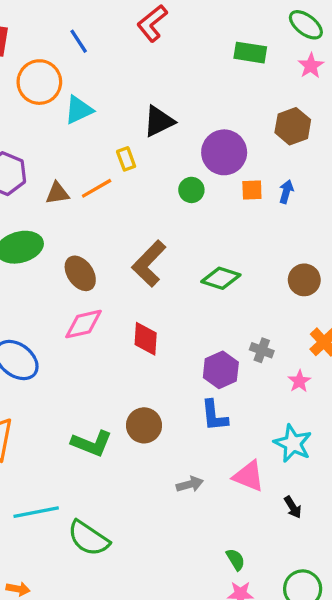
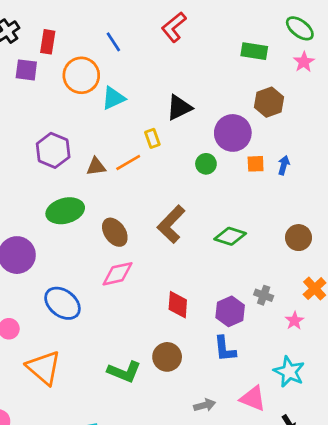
brown hexagon: (293, 126) -> (269, 102), moved
red diamond: (146, 339) -> (178, 305), moved

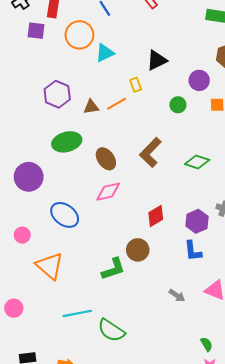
purple circle: (233, 133) -> (199, 80), size x0.7
red diamond: (178, 305) -> (156, 216), turned 55
brown circle: (167, 357) -> (138, 250), moved
green L-shape: (124, 372) -> (113, 269), turned -40
gray arrow: (205, 405) -> (177, 295), turned 49

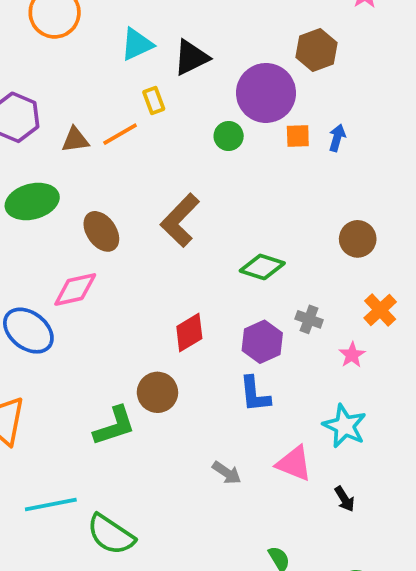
cyan triangle: (105, 53) -> (137, 44), moved
purple circle: (199, 80) -> (266, 93), size x1.6
green diamond: (197, 162) -> (262, 267), moved
pink diamond: (108, 192) -> (75, 289), moved

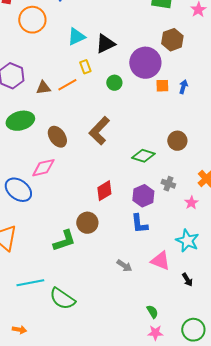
green circle: (229, 136) -> (114, 83), moved
brown circle: (358, 239) -> (177, 141), moved

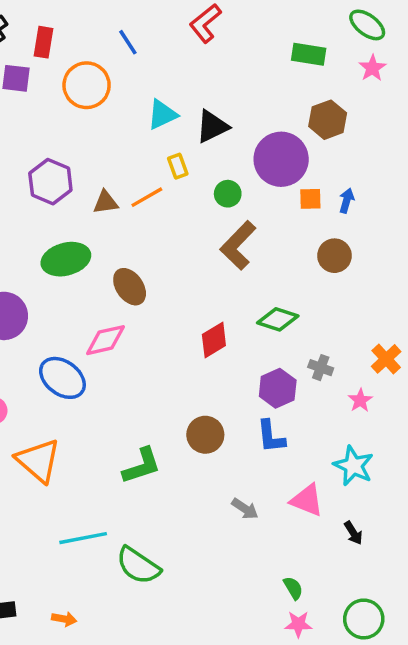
brown L-shape: (99, 131) -> (238, 245), moved
brown circle: (177, 141) -> (334, 256), moved
red diamond: (104, 191) -> (214, 340), moved
brown circle: (87, 223) -> (205, 435), moved

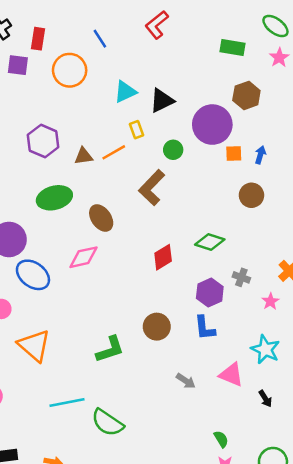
brown L-shape: (238, 245) -> (152, 188), moved
blue ellipse: (62, 378) -> (33, 275), moved

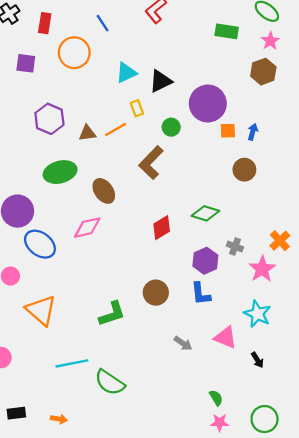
purple square: (18, 65) -> (26, 63), moved
brown hexagon: (246, 95) -> (263, 72), moved
pink star: (270, 301) -> (262, 269), size x1.6

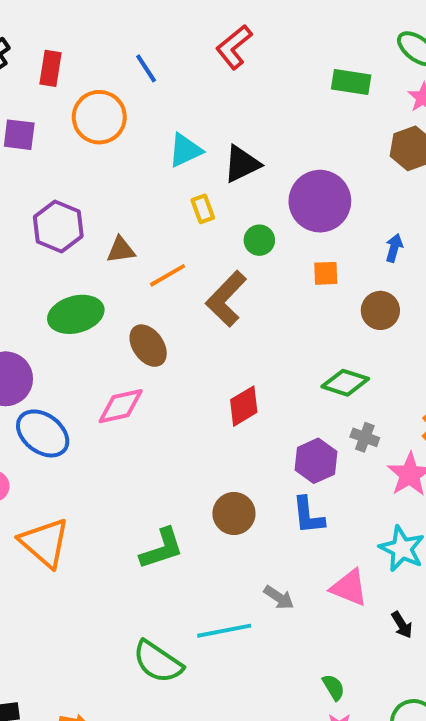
orange line: (116, 129) -> (168, 275), moved
orange square: (228, 131) -> (326, 273), moved
green diamond: (205, 213) -> (345, 383), moved
cyan line: (72, 363) -> (224, 631), moved

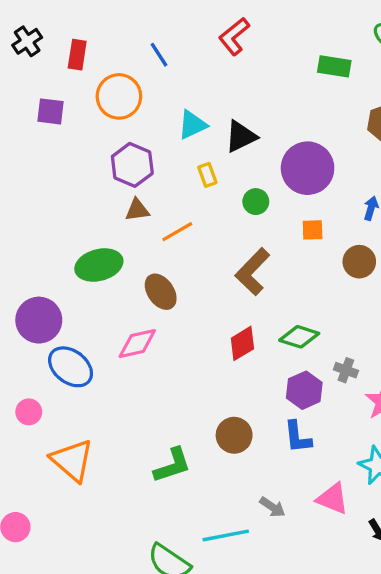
purple hexagon: (58, 226) -> (132, 165), moved
brown L-shape: (226, 299) -> (252, 272), moved
green diamond: (345, 383) -> (299, 337), moved

